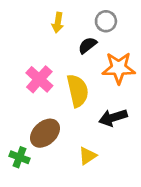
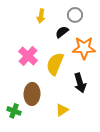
yellow semicircle: (78, 91) -> (55, 64), turned -145
black arrow: (113, 118) -> (80, 83), turned -90
brown ellipse: (45, 133) -> (32, 94), turned -45

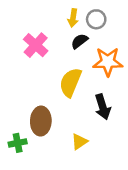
yellow arrow: (41, 16) -> (73, 18), moved
pink cross: (28, 56) -> (36, 45), moved
green cross: (14, 111) -> (18, 143), turned -32

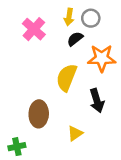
pink cross: (36, 45) -> (34, 29), moved
green cross: (18, 143) -> (17, 147), moved

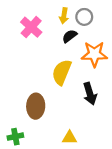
yellow triangle: (75, 133) -> (70, 138), moved, turned 35

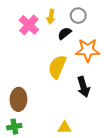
yellow arrow: (64, 16) -> (51, 17), moved
brown ellipse: (36, 106) -> (18, 99), moved

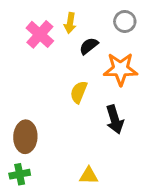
gray circle: (78, 16) -> (125, 21), moved
yellow semicircle: (57, 67) -> (79, 92), size x0.7

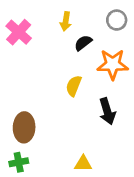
pink cross: (40, 34) -> (19, 32), moved

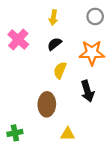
pink cross: (19, 32) -> (18, 40), moved
black semicircle: (83, 43) -> (54, 44), moved
brown ellipse: (24, 127) -> (47, 104), moved

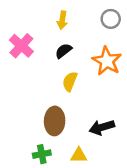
orange star: (92, 53) -> (107, 61), turned 30
black arrow: (87, 91) -> (102, 127), moved, turned 90
green cross: (15, 133) -> (42, 154), moved

